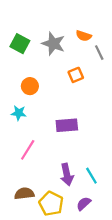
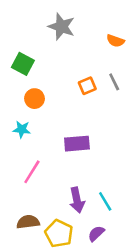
orange semicircle: (84, 36) -> (115, 41), moved
green square: (20, 44) -> (23, 64), moved
gray star: (53, 44) -> (61, 27), moved
gray line: (99, 53) -> (114, 82), moved

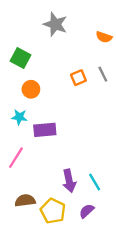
purple rectangle: (77, 144) -> (45, 130), moved
pink line: (32, 172) -> (16, 158), moved

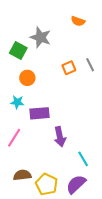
gray star: (55, 24) -> (41, 37), moved
orange semicircle: (104, 37) -> (78, 21), moved
purple arrow: (69, 181) -> (60, 137), moved
purple semicircle: (87, 211) -> (76, 184), size x1.5

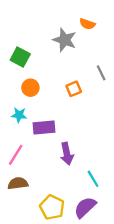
gray star: (41, 37) -> (65, 40), moved
orange square: (69, 68) -> (74, 89), moved
brown semicircle: (22, 175) -> (18, 183), moved

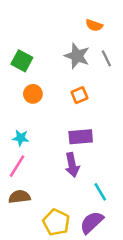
gray star: (65, 40) -> (77, 56), moved
gray line: (101, 73) -> (106, 58), moved
cyan star: (19, 115) -> (21, 138), moved
purple rectangle: (44, 128) -> (81, 137), moved

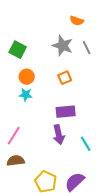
cyan star: (21, 138) -> (26, 95), moved
cyan line: (100, 192) -> (86, 144), moved

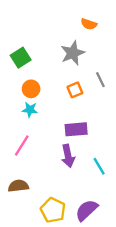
gray star: (63, 46) -> (73, 53), turned 30
gray line: (87, 48) -> (100, 80), moved
green square: (18, 50) -> (21, 58), turned 30
pink line: (14, 136) -> (22, 145), moved

